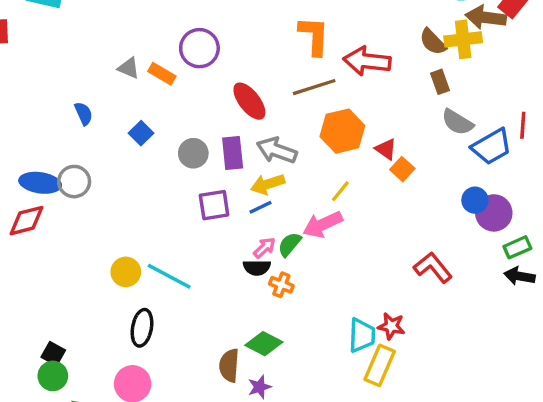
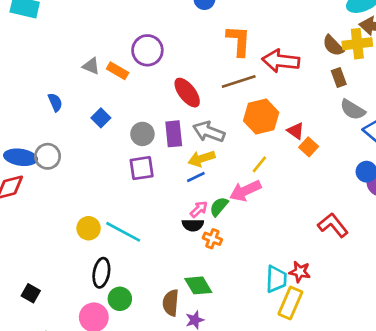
purple square: (214, 205) -> (142, 168), moved
green diamond: (264, 344) -> (198, 285), turned 32
green circle: (53, 376) -> (120, 299), moved

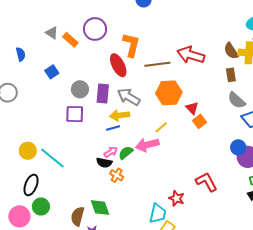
orange L-shape: (239, 41) -> (131, 45), moved
red star: (300, 272) -> (177, 198), moved

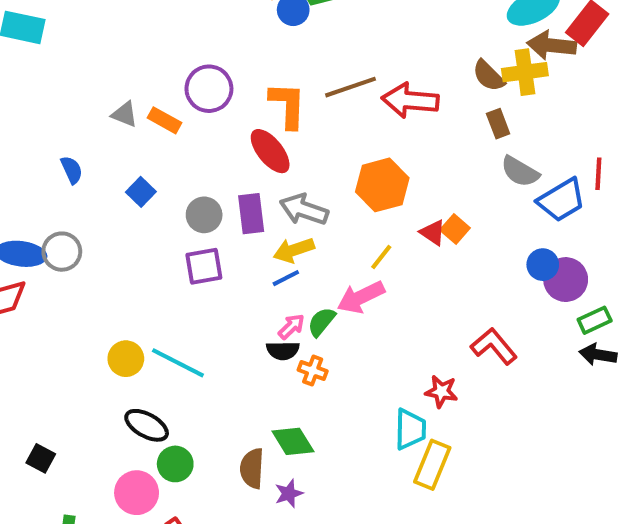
brown line: (157, 64) -> (351, 87), moved
red triangle: (192, 108) -> (433, 232), moved
black ellipse: (31, 185) -> (147, 425), turned -70

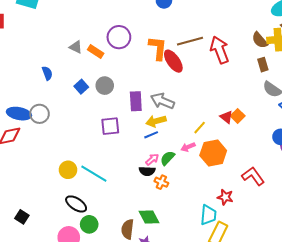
red arrow: (410, 100) -> (220, 50), turned 60
red ellipse: (270, 151) -> (173, 61), moved
orange hexagon: (382, 185) -> (213, 153), moved
gray circle: (204, 215) -> (105, 86), moved
pink arrow: (361, 297) -> (188, 147), size x0.6

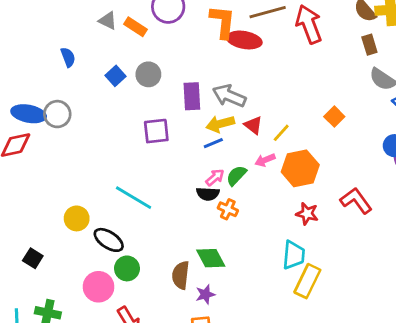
red ellipse: (173, 61) -> (244, 40), turned -45
red triangle: (226, 117) -> (253, 125), moved
yellow circle: (68, 170) -> (77, 218), moved
red star: (225, 197) -> (307, 214), moved

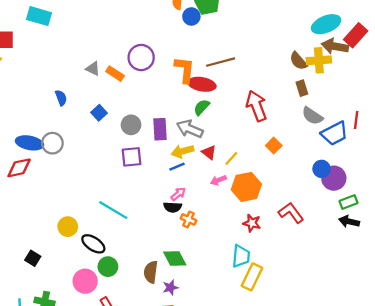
red arrow: (309, 24) -> (256, 106), moved
gray circle: (148, 74) -> (131, 125), moved
green semicircle: (236, 176) -> (202, 107), moved

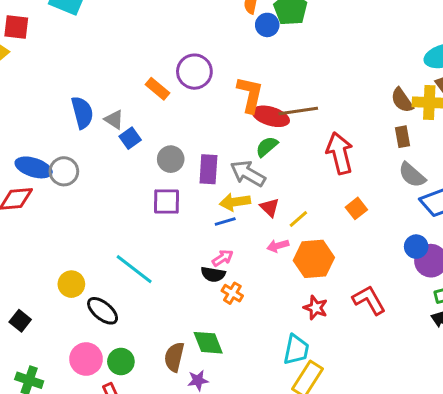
brown line: (221, 62) -> (298, 111), moved
gray triangle: (93, 69) -> (114, 120), moved
blue semicircle: (61, 98) -> (82, 113), size x1.5
green circle: (108, 267) -> (121, 362), moved

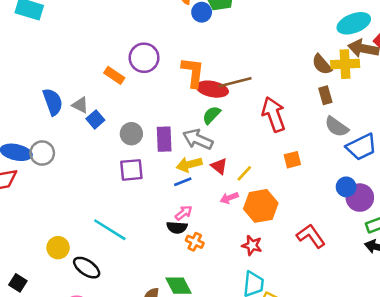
orange square: (356, 208) -> (292, 160), turned 30
red star: (316, 308) -> (252, 245), moved

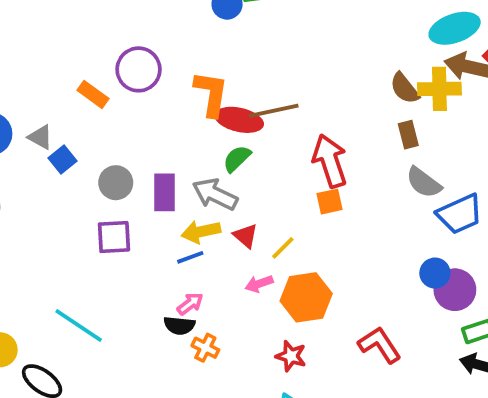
orange square: (292, 160) -> (330, 202), moved

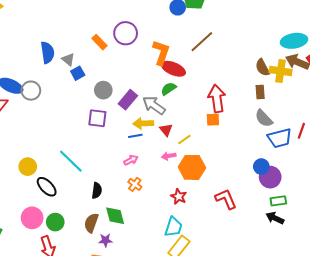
brown line: (274, 111) -> (202, 42), moved, turned -40
purple rectangle: (165, 192) -> (128, 100), turned 30
black semicircle: (179, 325) -> (97, 191), moved, turned -98

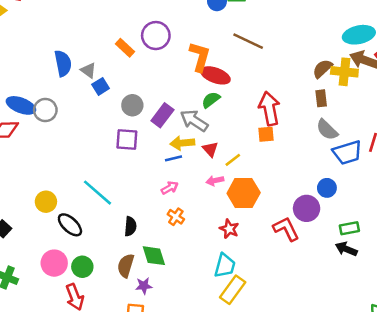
brown line: (202, 42) -> (248, 41), turned 70
brown semicircle: (262, 67) -> (322, 69), turned 78
purple circle: (270, 177) -> (307, 208), moved

